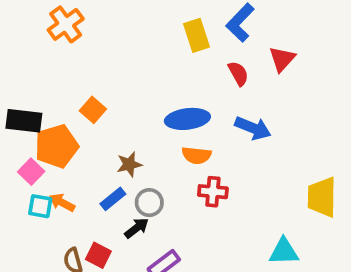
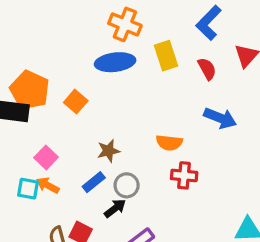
orange cross: (66, 24) -> (125, 24), moved, turned -32
yellow rectangle: (197, 35) -> (166, 56), moved
blue ellipse: (187, 119) -> (115, 62), moved
orange pentagon: (57, 146) -> (30, 90), moved, turned -30
pink square: (31, 172) -> (46, 157), moved

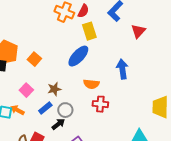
blue ellipse: (115, 62) -> (78, 56), moved, turned -40
red semicircle: (207, 69) -> (83, 11), moved, turned 56
blue arrow: (220, 118) -> (122, 69), turned -120
pink square: (46, 157) -> (26, 90), moved

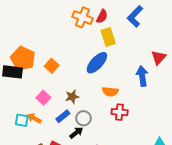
red triangle: (138, 31) -> (159, 58), moved

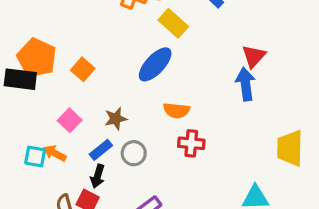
yellow rectangle: (108, 37) -> (173, 23), turned -30
blue arrow: (142, 76) -> (246, 84), moved
black arrow: (76, 133) -> (98, 176), moved, turned 144

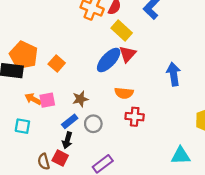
red triangle: (254, 56) -> (128, 54), moved
pink square: (70, 120) -> (47, 100), turned 35
orange arrow: (55, 153) -> (33, 99), moved

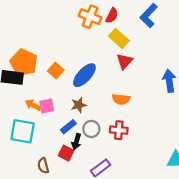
blue ellipse: (109, 60) -> (84, 75), moved
red cross: (135, 117) -> (119, 130), moved
cyan square: (22, 126) -> (23, 131), size x1.6
black arrow: (67, 140) -> (76, 142), moved
red square: (60, 158) -> (66, 153), moved

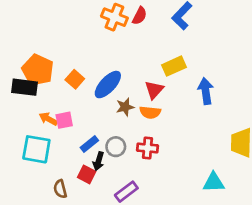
yellow rectangle: (119, 38) -> (174, 66), moved, turned -66
red triangle: (125, 61) -> (154, 90), moved
brown star: (79, 105) -> (125, 107), moved

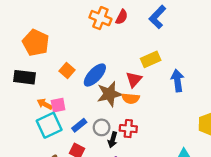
orange pentagon: (38, 70) -> (36, 43), moved
brown star: (125, 107) -> (109, 94), size x1.6
cyan square: (36, 149) -> (49, 125), moved, turned -35
black arrow: (99, 161) -> (113, 140), moved

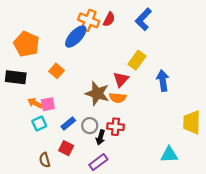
yellow rectangle: (151, 59) -> (137, 60), turned -30
blue ellipse: (95, 75) -> (76, 36), moved
brown star: (109, 94) -> (97, 93), turned 30
cyan square: (49, 125) -> (39, 123), size x0.6

